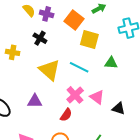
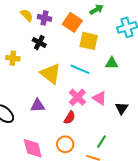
black triangle: (119, 108) -> (122, 108), turned 48

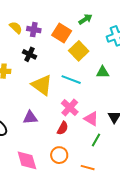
yellow square: (89, 41) -> (79, 51), turned 36
pink triangle: (99, 98) -> (91, 119), moved
green line: (102, 142) -> (96, 140), moved

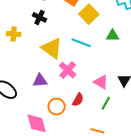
pink cross: (70, 108) -> (68, 70), moved
red semicircle: (63, 128) -> (78, 100), moved
orange circle: (59, 155) -> (57, 107), moved

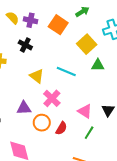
yellow square: (89, 14) -> (87, 44), moved
yellow triangle: (52, 48) -> (37, 76), size x0.7
orange circle: (57, 107) -> (42, 123), moved

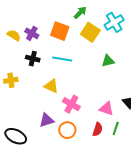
purple cross: (30, 20) -> (32, 33), turned 32
yellow square: (87, 44) -> (90, 32), moved
cyan line: (66, 71) -> (62, 59), moved
red semicircle: (61, 128) -> (98, 129), moved

